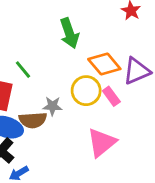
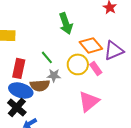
green line: (23, 70) -> (47, 57), moved

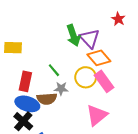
purple triangle: (114, 50) -> (90, 38), moved, turned -50
pink rectangle: (96, 68) -> (104, 81), size x1.5

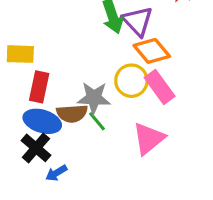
yellow rectangle: (13, 48) -> (20, 54), moved
green line: (54, 70) -> (97, 121), moved
gray star: (61, 89) -> (94, 98), size x1.5

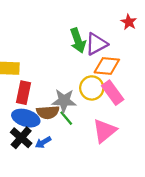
purple triangle: (138, 21) -> (96, 44), turned 45
orange diamond: (152, 51) -> (107, 66), turned -44
blue arrow: (56, 173) -> (43, 142), moved

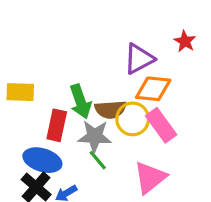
red star: (129, 22) -> (185, 41), moved
green arrow: (78, 41) -> (80, 102), moved
red rectangle: (23, 93) -> (57, 125), moved
brown semicircle: (48, 112) -> (110, 109), moved

